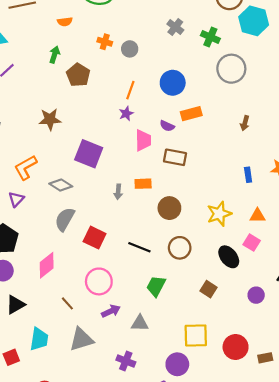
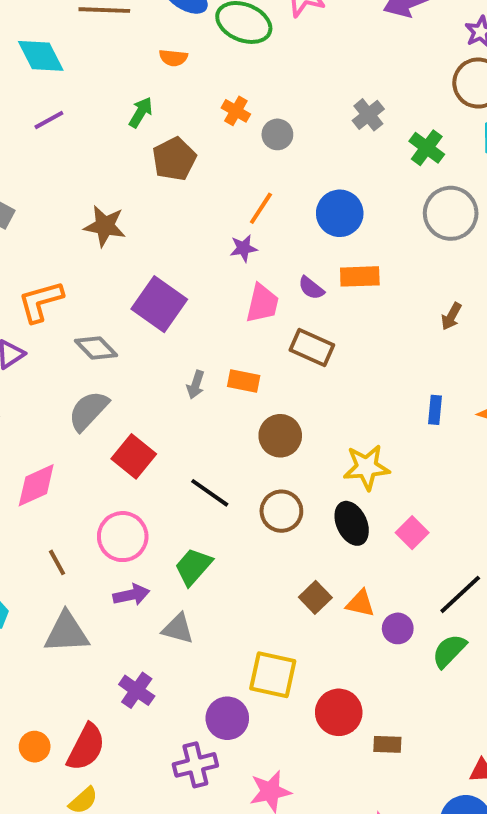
orange triangle: (257, 216) -> (360, 603), moved
black ellipse: (229, 257) -> (352, 523), moved
green trapezoid: (156, 286) -> (193, 567), moved

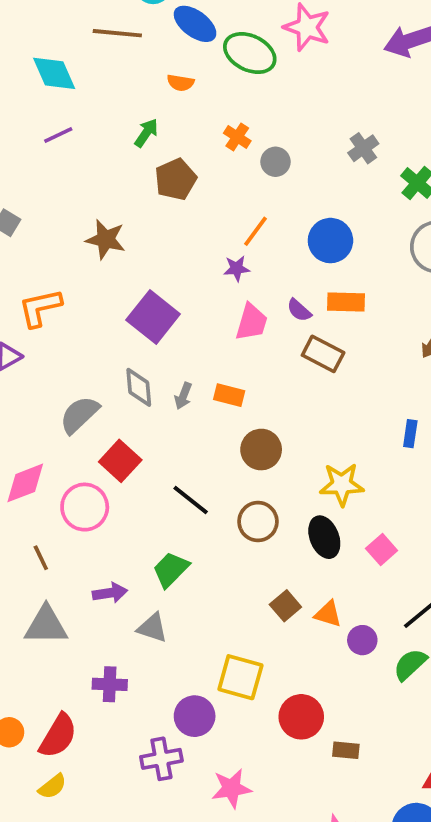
brown rectangle: (312, 347) -> (323, 354), moved
gray diamond: (96, 348) -> (139, 387), moved, turned 36
pink circle: (123, 537) -> (85, 507), moved
purple cross: (137, 690) -> (110, 684), turned -36

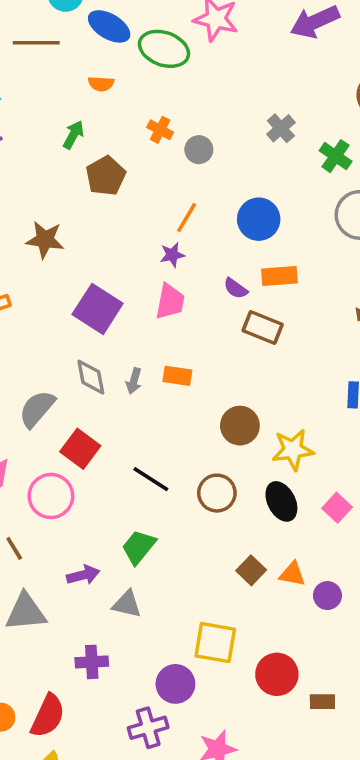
pink trapezoid: (252, 322) -> (170, 302), moved
brown circle: (261, 450) -> (240, 426), moved

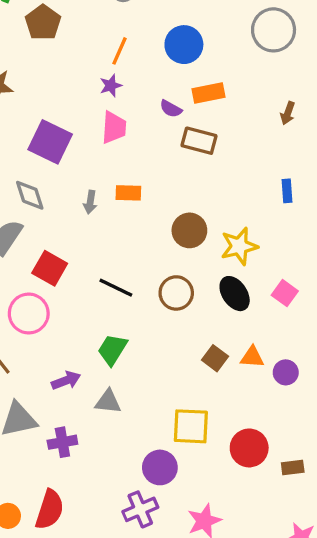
gray diamond: (91, 377) -> (30, 195), moved
purple cross: (92, 662) -> (62, 442), moved

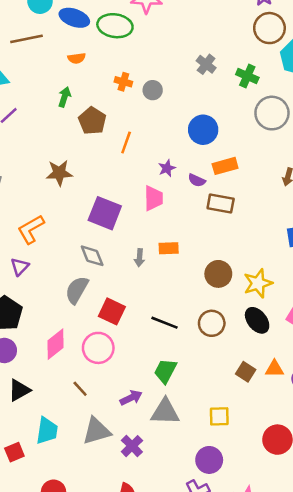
orange line: (120, 51) -> (126, 142), moved
purple star: (111, 86) -> (167, 168), moved
gray triangle: (108, 402) -> (165, 412), size x1.4
yellow square: (191, 426) -> (219, 416), moved, size x0.7
purple cross: (62, 442) -> (132, 446), turned -30

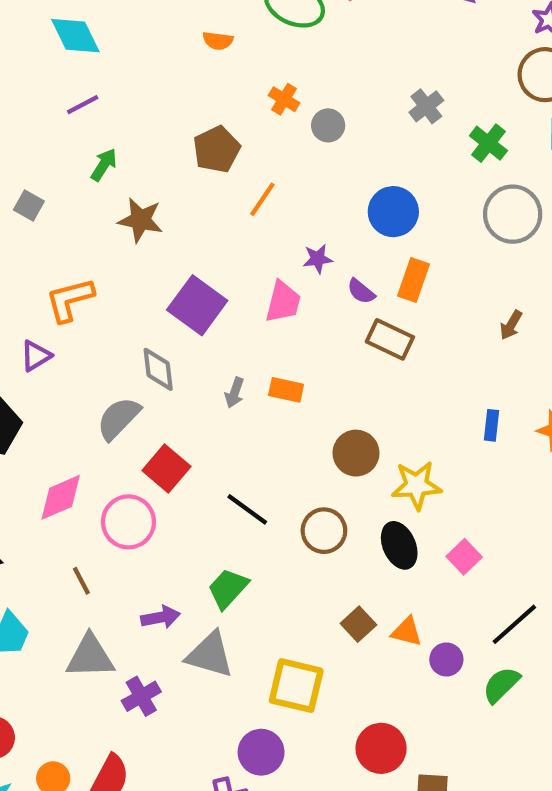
green arrow: (64, 97) -> (104, 165), moved
orange rectangle: (225, 166) -> (414, 280), turned -70
yellow square: (219, 416) -> (296, 686), size x1.5

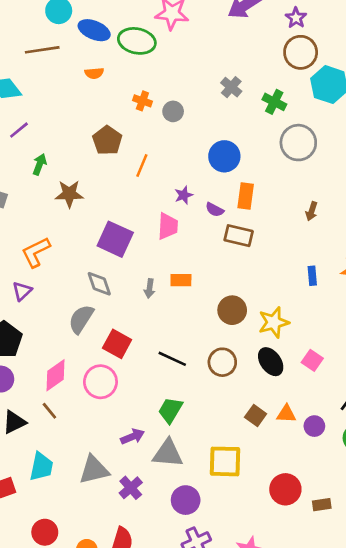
brown line: (81, 581) -> (49, 411), moved
purple circle: (261, 752) -> (186, 500), moved

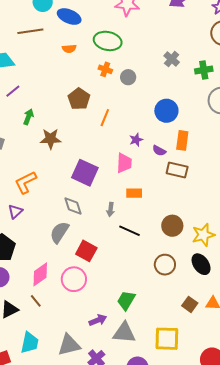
green ellipse: (137, 41) -> (108, 41), moved
green cross: (274, 102) -> (204, 70), turned -36
orange rectangle: (181, 280) -> (134, 193), moved
black line: (172, 359) -> (130, 231), moved

